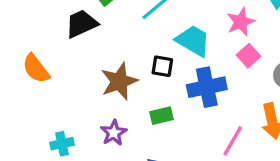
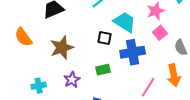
brown star: (119, 81) -> (62, 48), moved

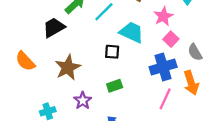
blue cross: (133, 52) -> (163, 67), moved

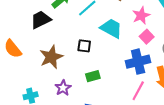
black square: (112, 52) -> (84, 46), moved

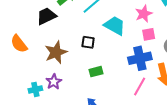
pink square: (147, 37) -> (149, 34), turned 32
purple star: (63, 88) -> (54, 82), moved

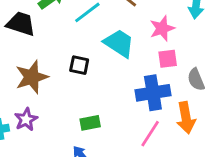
black trapezoid: (46, 16) -> (21, 24), turned 40
green rectangle: (96, 72) -> (90, 123), moved

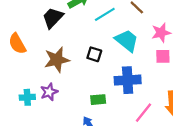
black trapezoid: (21, 24) -> (53, 18), turned -70
blue cross: (153, 93) -> (128, 80), moved

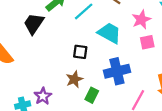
brown star: (57, 60) -> (74, 79), moved, size x0.7
green rectangle: (98, 100) -> (92, 95), turned -48

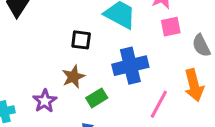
green rectangle: (92, 95) -> (97, 98), turned 32
purple star: (43, 96) -> (45, 101), moved

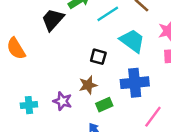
purple star: (45, 101) -> (62, 101), turned -30

